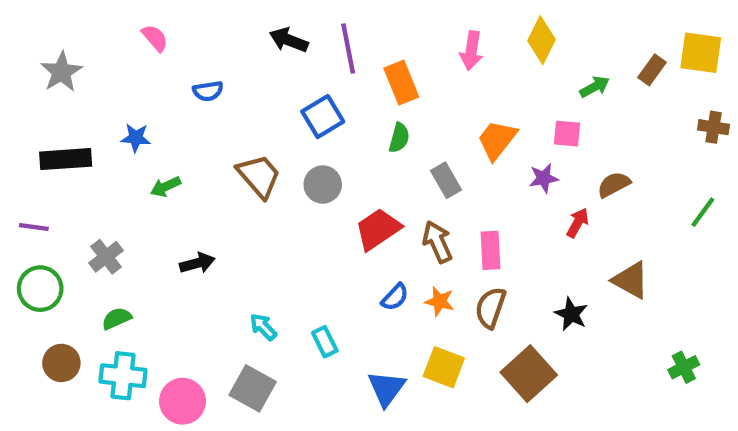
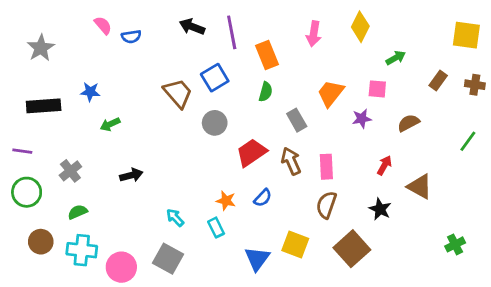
brown rectangle: (652, 70) -> (438, 80), moved
blue semicircle: (208, 91) -> (131, 37), moved
brown trapezoid: (259, 176) -> (178, 93), moved
red arrow: (578, 223) -> (384, 165), moved
orange star: (440, 301) -> (226, 201), moved

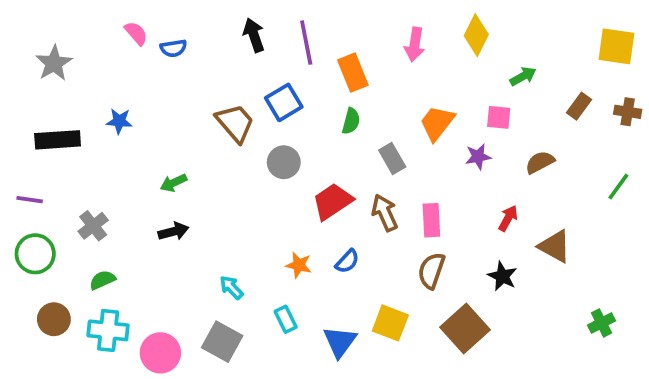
black arrow: (192, 27) -> (254, 35), turned 50
green arrow: (110, 124) -> (173, 183), moved
cyan rectangle: (216, 228) -> (286, 319), moved

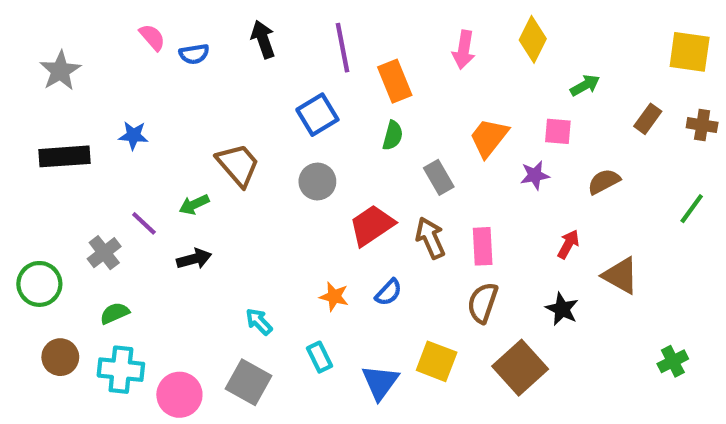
black arrow: (254, 35) -> (263, 39), moved
brown trapezoid: (235, 123) -> (238, 165), moved
purple line: (30, 200) -> (144, 223), moved, turned 35

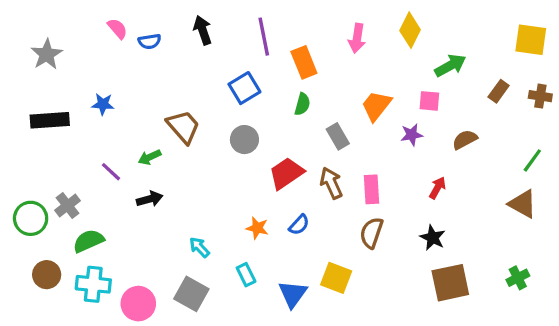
green arrow: (585, 85) -> (450, 66), size x1.4
gray cross: (104, 253) -> (68, 205), moved
brown triangle: (621, 276) -> (523, 204), moved
green semicircle: (115, 313) -> (88, 241), size x1.4
brown square: (520, 368) -> (450, 283), moved, turned 30

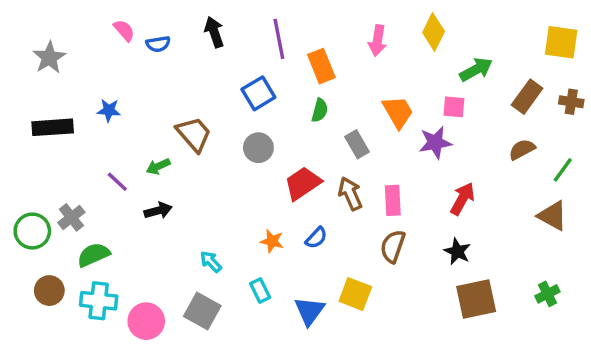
brown rectangle: (499, 91) -> (527, 97), size x1.4
orange trapezoid: (376, 106) -> (398, 112), turned 112
purple star: (412, 135) -> (435, 143), size x1.4
brown semicircle: (465, 140) -> (522, 149), moved
red arrow: (437, 188) -> (462, 199), size x1.4

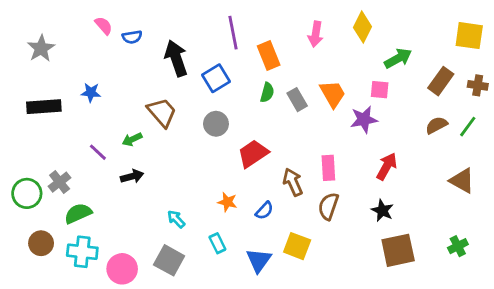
black arrow: (214, 32) -> (176, 58), moved, size x1.4
gray rectangle: (357, 144) -> (297, 100), moved
green line: (563, 170) -> (468, 127), moved
brown arrow: (350, 194) -> (293, 182), moved
blue semicircle: (316, 238) -> (264, 211), moved

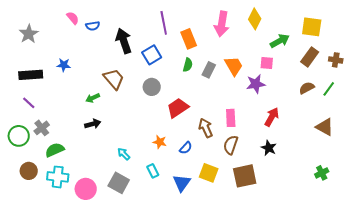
pink arrow: (316, 34) -> (222, 24), size x1.4
yellow square: (469, 36) -> (312, 27), moved
gray rectangle: (297, 100) -> (209, 70), turned 56
purple line: (98, 152) -> (29, 103), moved
brown square: (398, 250) -> (245, 176), moved

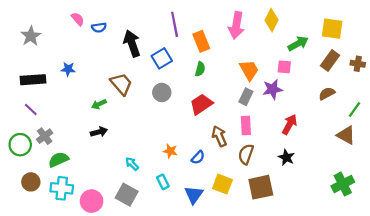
gray rectangle: (209, 70) -> (246, 97), moved
green line: (329, 89) -> (355, 110), moved
red trapezoid: (178, 108) -> (201, 104), moved
green cross: (322, 173) -> (343, 184), size x1.5

